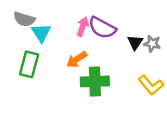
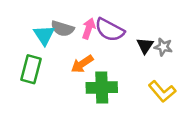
gray semicircle: (24, 19) -> (62, 29), moved

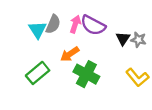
gray semicircle: (62, 29) -> (53, 24), turned -84
green rectangle: (31, 69) -> (38, 73), moved, turned 35
green cross: (102, 88) -> (86, 74), turned 30

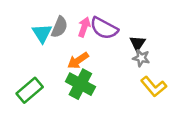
gray star: (138, 40) -> (141, 58), moved
green rectangle: (38, 73) -> (30, 90), moved
green cross: (86, 74) -> (80, 84), moved

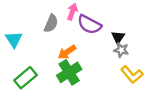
pink arrow: (84, 27) -> (72, 12), moved
cyan triangle: (42, 33) -> (14, 39), moved
green cross: (80, 84) -> (69, 72), turned 30

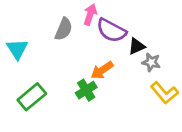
black triangle: (118, 37) -> (137, 46), moved, turned 32
orange arrow: (67, 52) -> (102, 70), moved
green cross: (69, 72) -> (86, 90), size x0.7

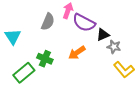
green cross: (86, 90) -> (45, 59), moved, turned -35

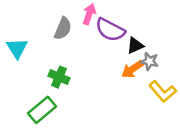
orange arrow: (77, 53) -> (132, 69), moved
green rectangle: (24, 73) -> (42, 110), moved

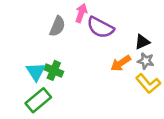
black triangle: (135, 46) -> (142, 42), moved
cyan triangle: (17, 48) -> (36, 72), moved
gray star: (149, 61) -> (146, 61), moved

